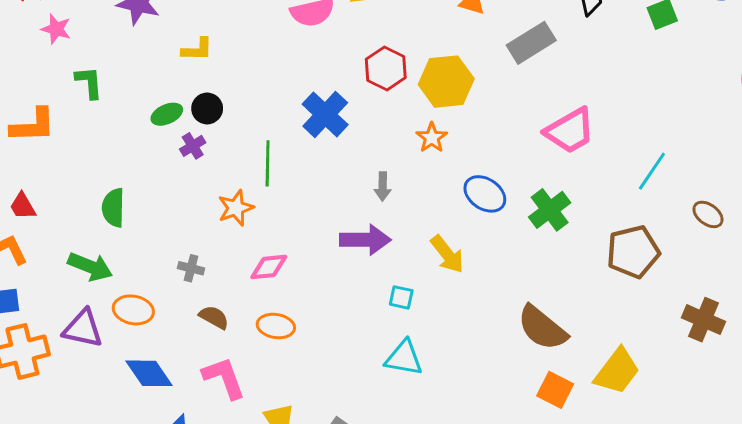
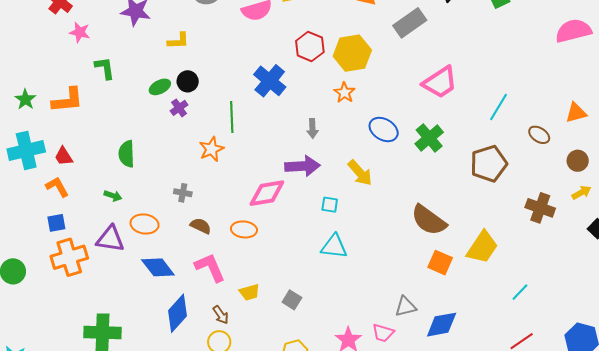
green arrow: (90, 267) -> (113, 196), size x0.6
pink diamond: (269, 267) -> (267, 193), moved, size x1.4

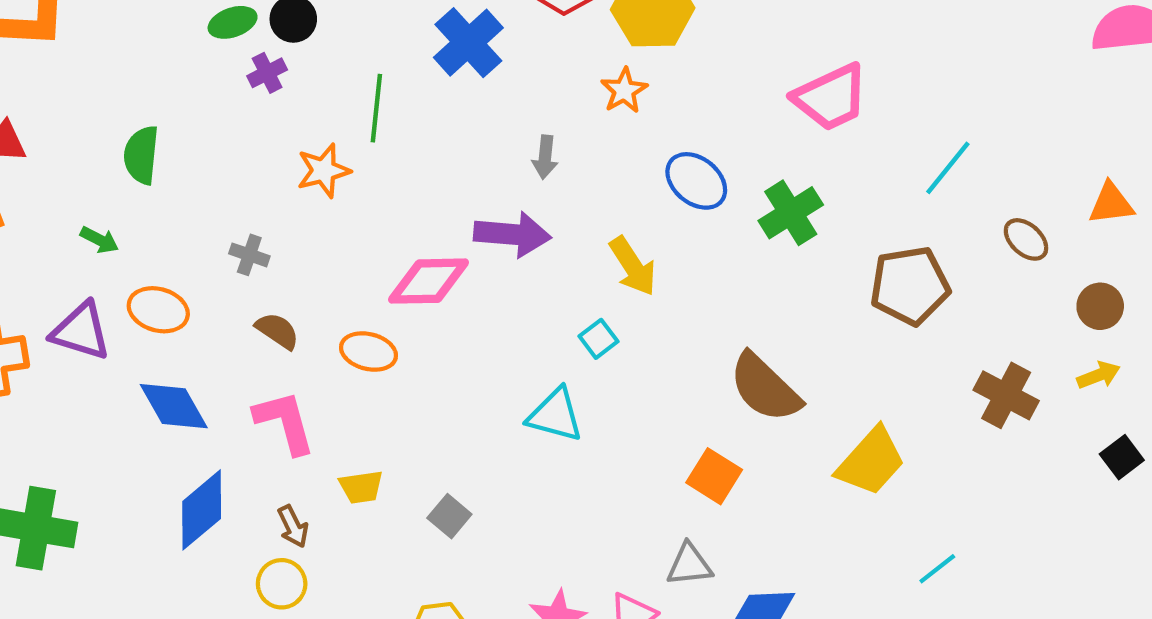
cyan square: (330, 205) -> (598, 339), moved, turned 36
orange square: (440, 263) -> (714, 476), moved

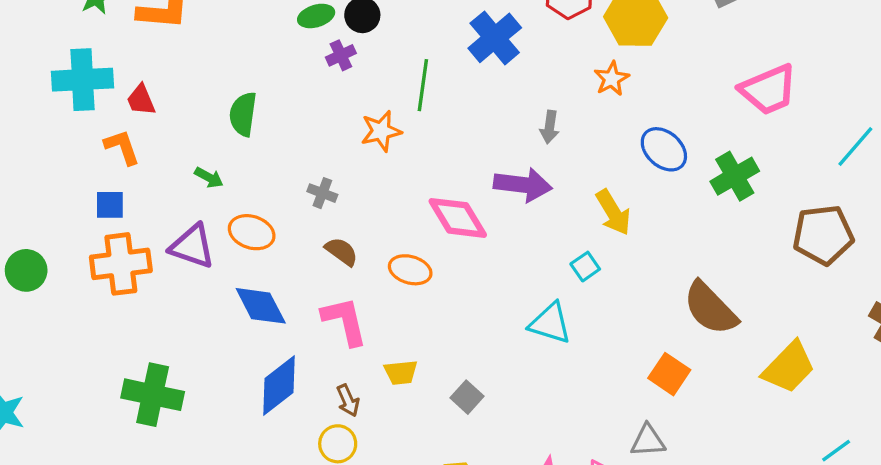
pink diamond: (429, 281) -> (458, 218), turned 58

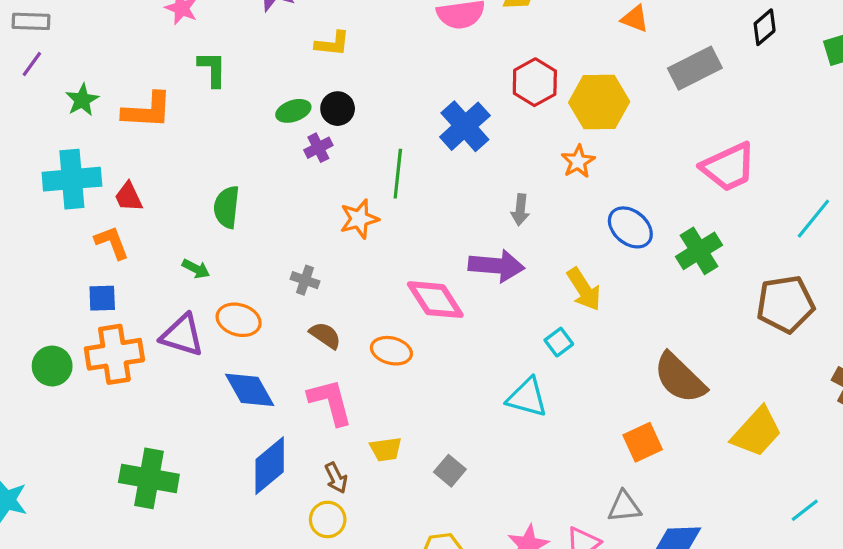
green circle: (26, 270) -> (52, 366), moved
orange square: (669, 374) -> (643, 442), turned 33

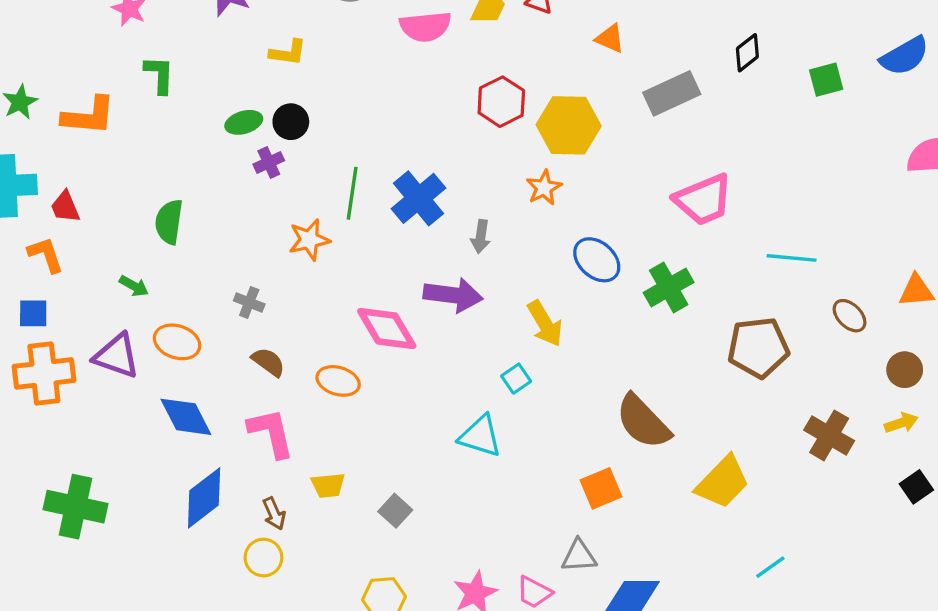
blue cross: (465, 126) -> (418, 198), moved
cyan line: (813, 219) -> (792, 258), turned 54

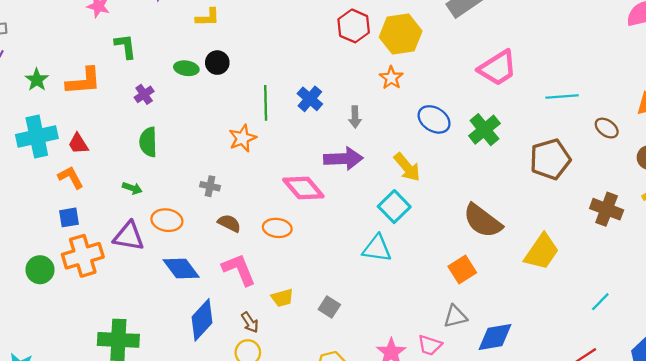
green ellipse: (244, 122) -> (186, 68), turned 35
purple cross: (269, 162) -> (144, 94), moved
blue cross: (418, 198) -> (310, 99), size x0.7
cyan square: (516, 379) -> (394, 207), size x1.6
cyan line: (770, 567) -> (600, 302), moved

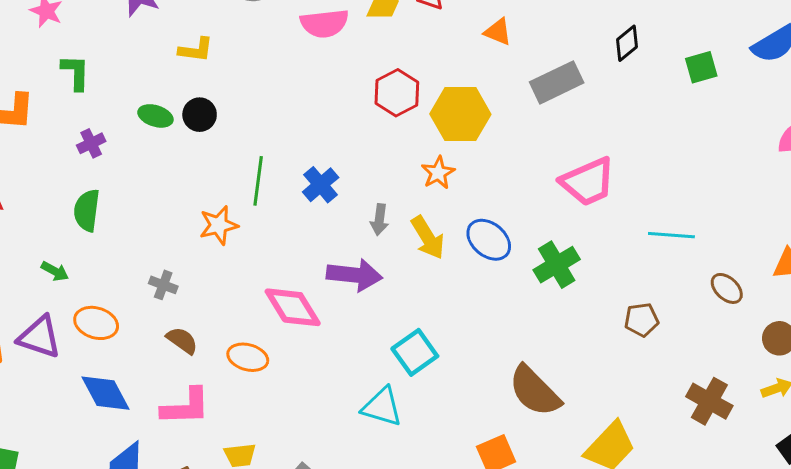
brown pentagon: (550, 159) -> (642, 320), size x0.6
yellow arrow: (407, 167) -> (428, 238), moved
pink L-shape: (239, 269) -> (186, 407), turned 102

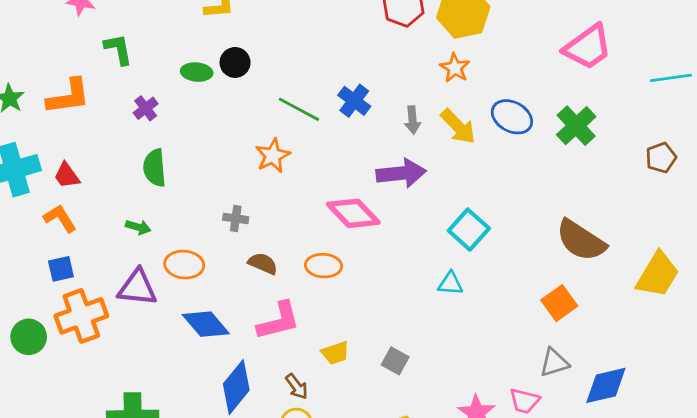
green line: (258, 181) -> (299, 109), turned -57
cyan triangle: (382, 407) -> (450, 283), size x0.7

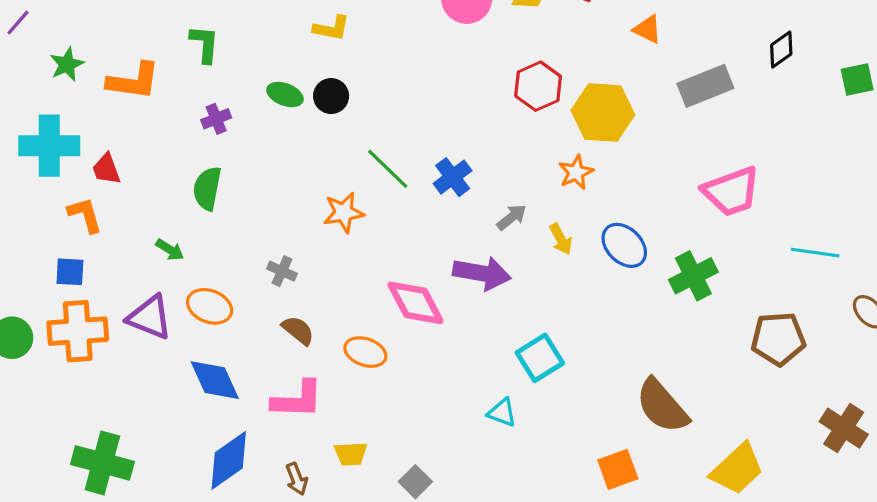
gray arrow: (412, 120) -> (512, 217), turned -140
yellow arrow: (458, 127) -> (561, 239), size x0.7
brown pentagon: (661, 158) -> (778, 339), size x1.5

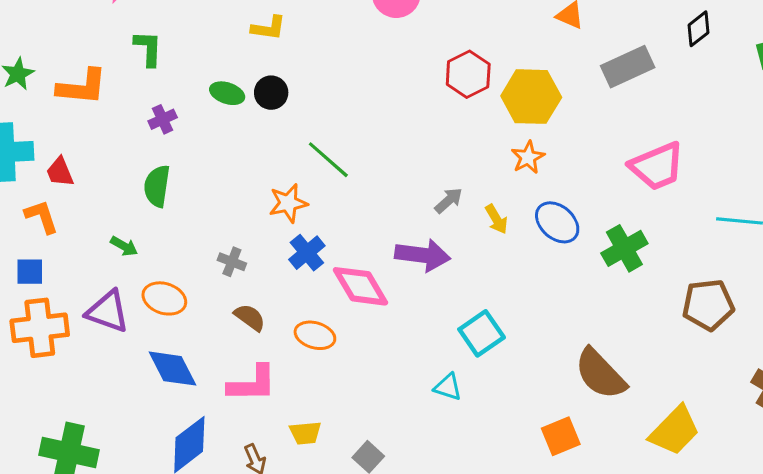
orange star: (576, 172) -> (528, 157), moved
blue cross: (453, 177) -> (307, 253), moved

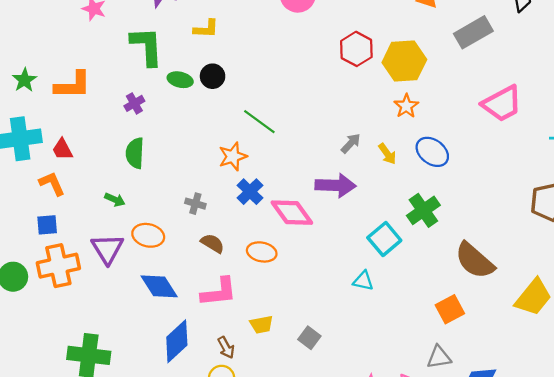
green L-shape: (148, 48) -> (147, 46), moved, size x1.5
green cross: (624, 248) -> (423, 210), moved
purple triangle: (108, 312) -> (107, 249), turned 44

